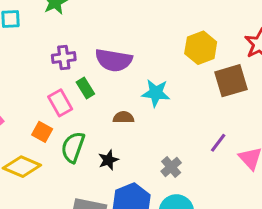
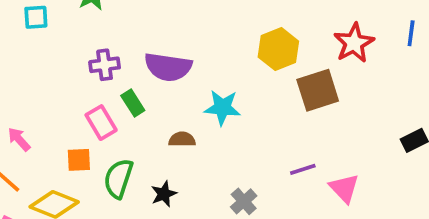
orange square: (42, 132) -> (79, 160), turned -30
purple line: (218, 143) -> (303, 169), turned 36

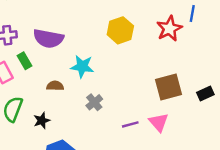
blue line: (411, 33) -> (192, 14), moved
brown square: (318, 90) -> (168, 87), moved
purple line: (303, 169) -> (130, 124), moved
gray cross: (244, 201) -> (94, 102), moved

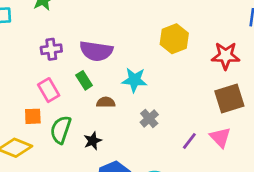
red star: (169, 29) -> (226, 56), moved, turned 30
green rectangle: (24, 61) -> (84, 80), moved
purple line: (130, 124) -> (189, 141), turned -35

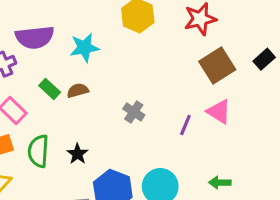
purple semicircle: (96, 51) -> (35, 37), moved
cyan star: (134, 80) -> (84, 48), moved
brown semicircle: (106, 102) -> (78, 90), moved

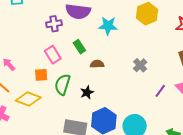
brown semicircle: (78, 90) -> (97, 64), moved
gray cross: (134, 112) -> (140, 65), moved

